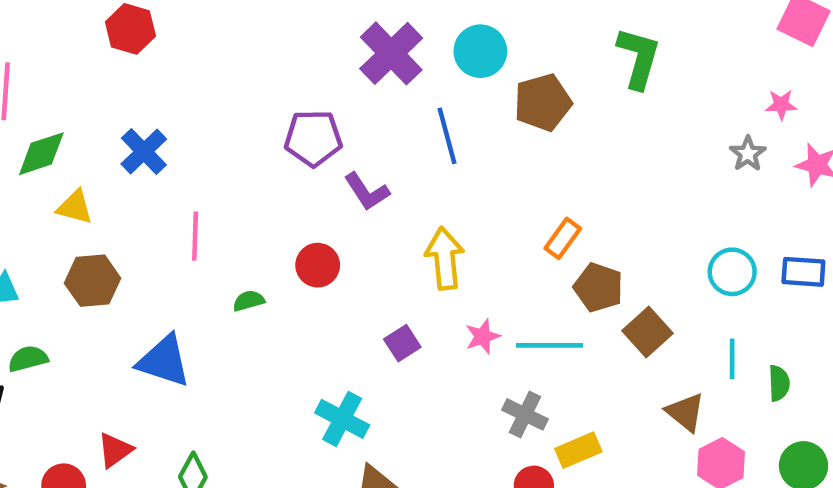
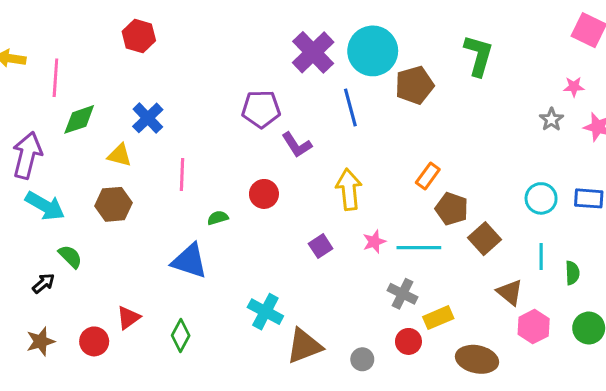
cyan circle: (480, 51) -> (373, 51), size x1.4
yellow triangle: (75, 207) -> (119, 155), moved
green semicircle: (28, 359) -> (70, 257), turned 60
blue triangle: (164, 361) -> (189, 261), moved
cyan cross: (342, 419) -> (265, 312), moved

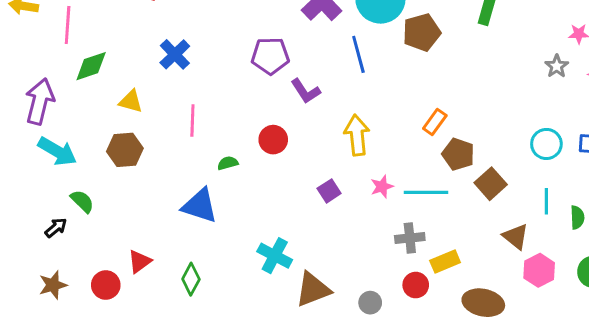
blue cross: (148, 118) -> (175, 54), moved
gray cross: (403, 294) -> (410, 238), turned -32

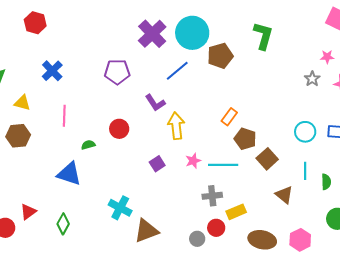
blue line: (358, 54) -> (177, 71), turned 65
purple L-shape: (306, 91) -> (155, 103), moved
pink hexagon: (539, 270) -> (300, 240), moved
gray circle: (370, 303) -> (197, 239), moved

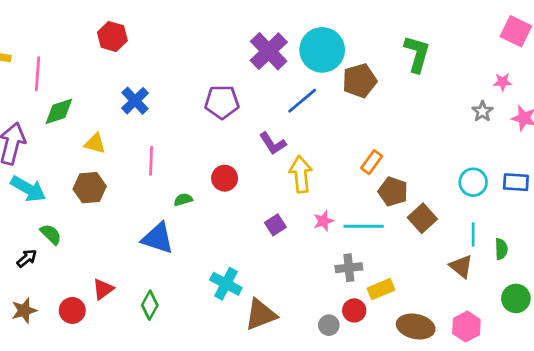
brown triangle: (284, 195) -> (461, 266), moved

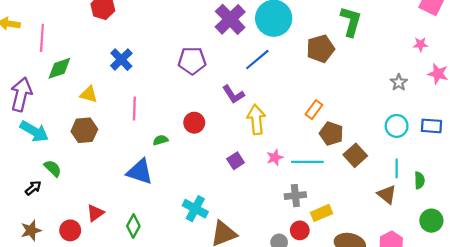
brown pentagon: (360, 81) -> (320, 49), moved
gray star: (482, 111) -> (399, 82), moved

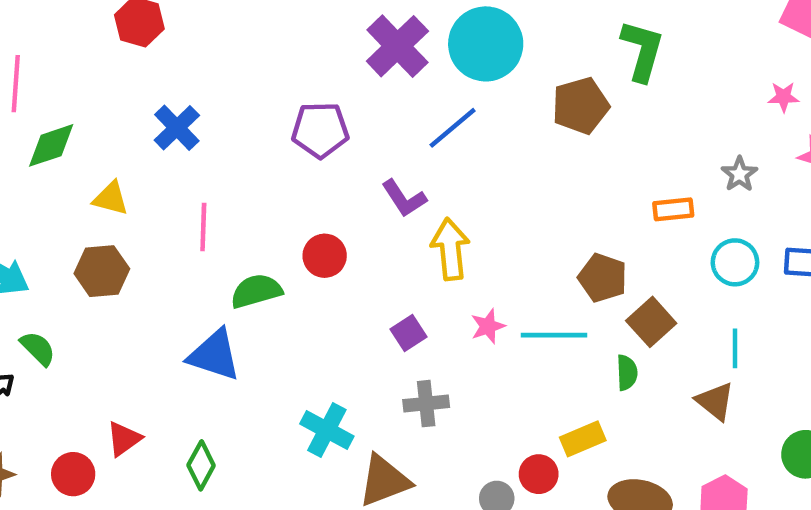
orange rectangle: (314, 110) -> (673, 209), moved, turned 48
green semicircle: (161, 140) -> (256, 291), size x1.6
green semicircle: (419, 180) -> (627, 373), moved
gray cross: (295, 196) -> (426, 404), moved

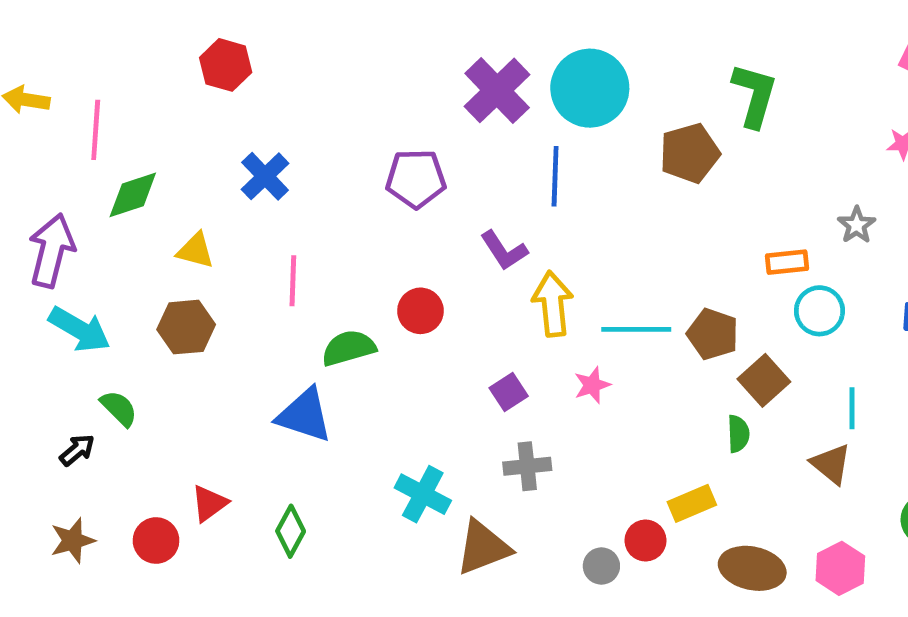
blue line: (453, 128) -> (555, 176), turned -48
cyan circle: (735, 262) -> (819, 311), moved
cyan line: (554, 335) -> (636, 329), moved

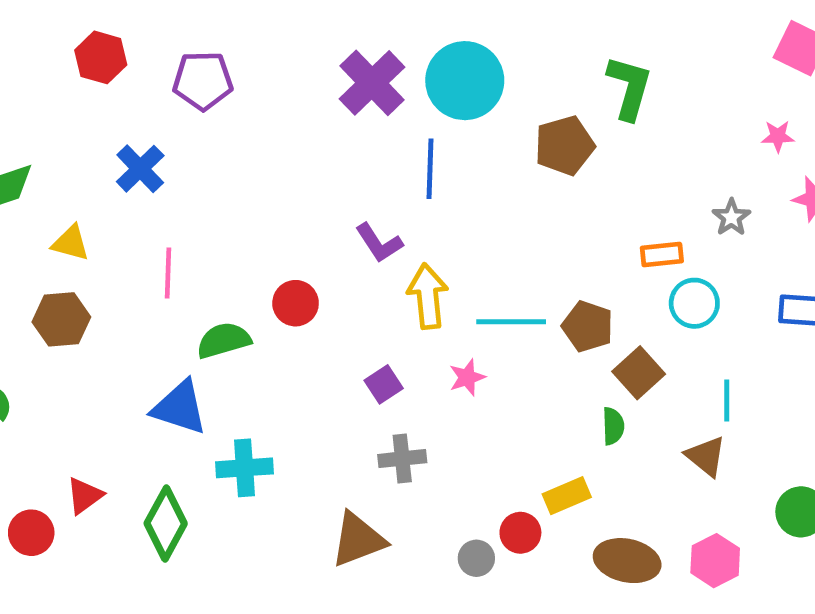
purple pentagon: (416, 179) -> (203, 81), moved
cyan cross: (423, 494) -> (245, 468), moved, turned -32
green diamond: (291, 531) -> (166, 523), size x1.4

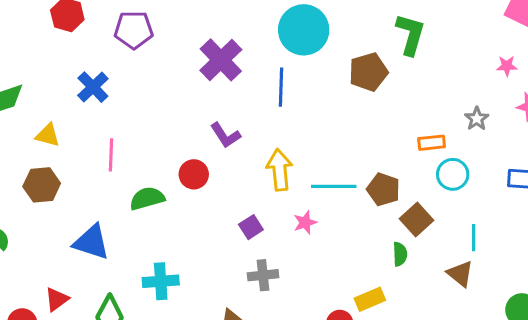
purple cross: (372, 83) -> (221, 60), moved
purple L-shape: (379, 243) -> (225, 135), moved
blue triangle: (180, 408) -> (91, 242), moved

